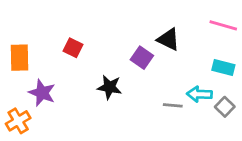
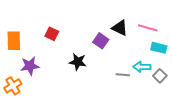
pink line: (223, 25) -> (148, 28), moved
purple star: (42, 93) -> (30, 66), turned -30

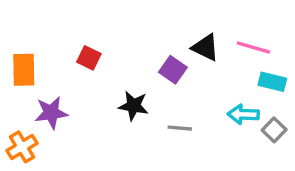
gray line: (123, 75) -> (180, 128), moved

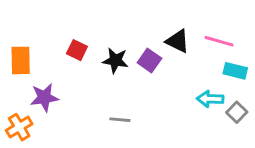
black star: (133, 106) -> (115, 60), moved
gray line: (180, 128) -> (120, 120), moved

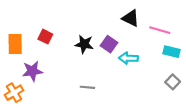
black triangle: (178, 41) -> (131, 18), moved
red square: (77, 50) -> (45, 37), moved
cyan arrow: (210, 99) -> (128, 58), moved

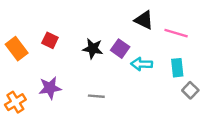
orange rectangle: (15, 44) -> (17, 49), turned -36
cyan rectangle: (172, 52) -> (177, 68), moved, turned 70
purple star: (32, 71) -> (50, 88), moved

